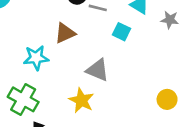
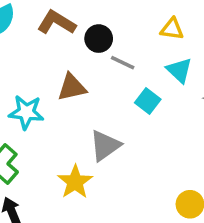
gray triangle: (98, 70) -> (105, 146), turned 50

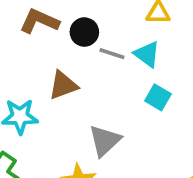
cyan triangle: (179, 70) -> (147, 54), moved
cyan square: (148, 101) -> (158, 97), moved

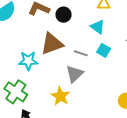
gray line: (112, 54) -> (81, 53), moved
brown triangle: (63, 85) -> (52, 44), size x1.4

